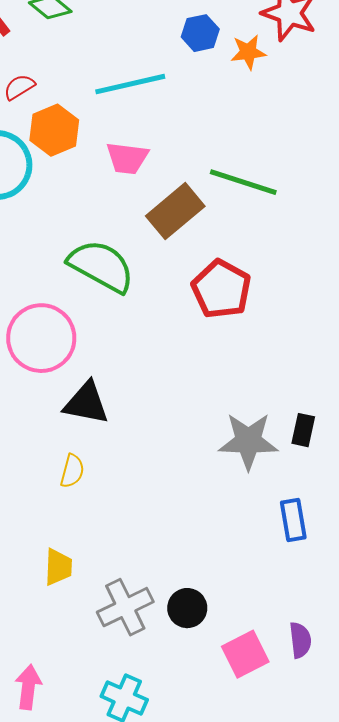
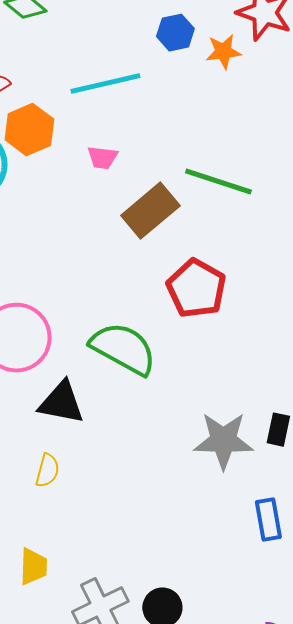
pink trapezoid: (127, 158) -> (102, 158), size x0.7
green semicircle: (101, 266) -> (123, 349), moved

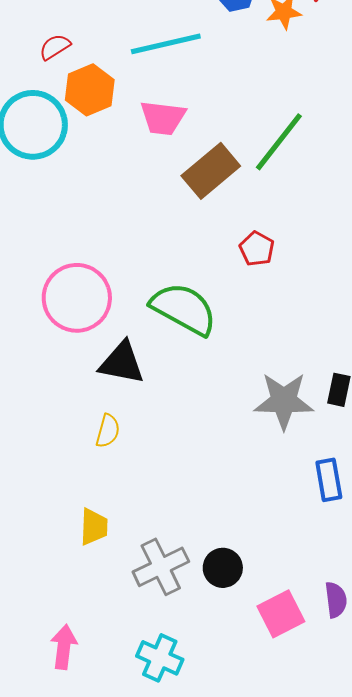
pink trapezoid: (102, 158) -> (163, 118), size x1.5
green line: (218, 182) -> (279, 142), turned -70
red pentagon: (196, 289) -> (257, 249), size x0.6

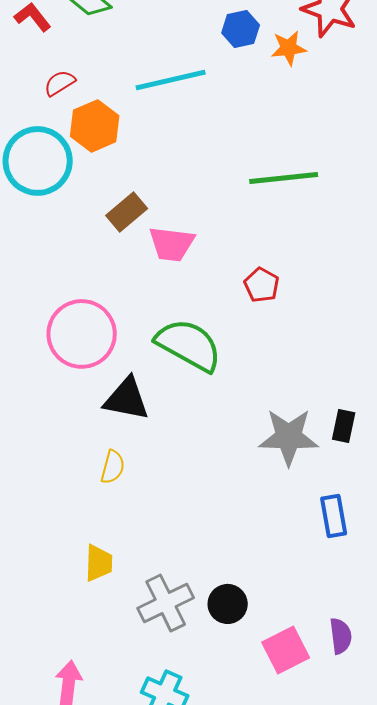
pink trapezoid: (163, 118) -> (172, 244), moved
green line: (279, 142) -> (284, 178), turned 46
brown rectangle: (211, 171) -> (127, 212), moved, size x0.7

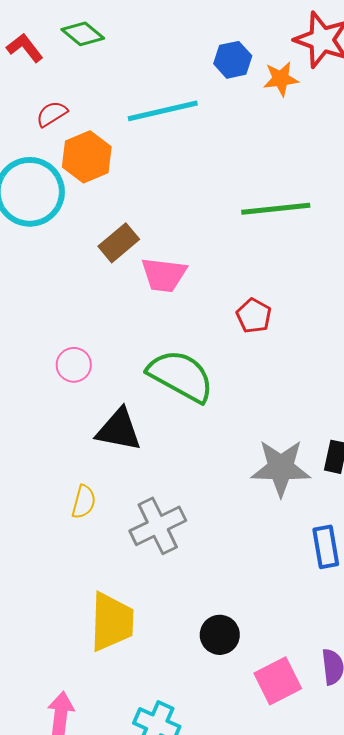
pink circle: (82, 334) -> (74, 365), size x0.5
yellow semicircle: (113, 467) -> (84, 502), moved
yellow trapezoid: (99, 563) -> (112, 622), moved, size x1.6
gray cross: (166, 603) -> (158, 526), moved

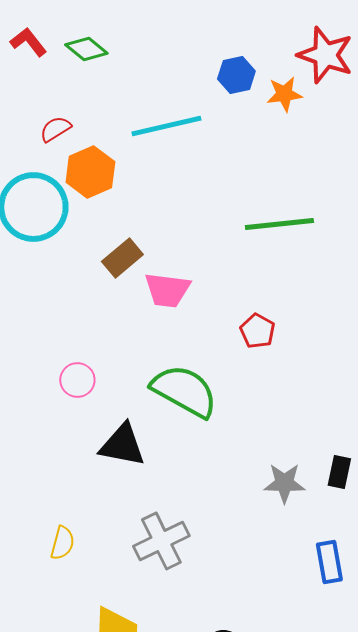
red L-shape: (25, 48) -> (28, 42), moved
gray star: (281, 468) -> (284, 483), size x0.7
yellow semicircle: (84, 502) -> (62, 543), moved

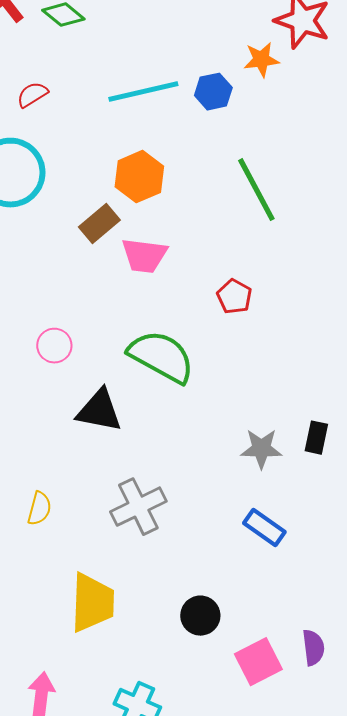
blue hexagon: (236, 75) -> (213, 92), moved
orange hexagon: (90, 172) -> (139, 177), moved
green line: (279, 224) -> (256, 190), turned 68
blue rectangle: (329, 562) -> (264, 528), moved, turned -45

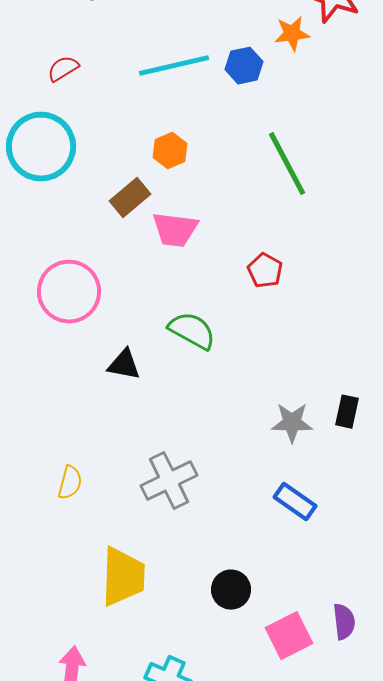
orange hexagon: (139, 177) -> (170, 151), size x0.7
pink circle: (54, 346) -> (69, 292), moved, size x1.8
green semicircle: (161, 357) -> (192, 331), size x0.7
black triangle: (99, 411) -> (124, 365), moved, size x0.7

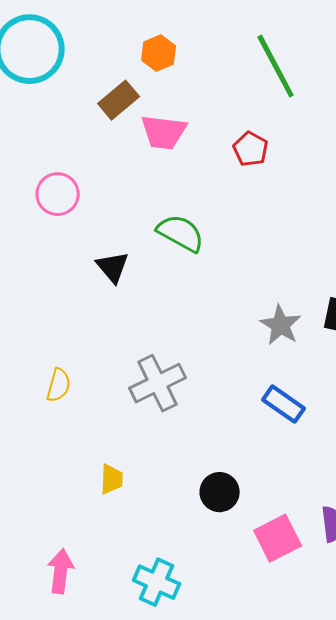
red pentagon: (265, 271) -> (251, 149), moved
pink circle: (69, 292) -> (58, 194), size x0.7
black triangle: (124, 365) -> (113, 267), turned 39
gray star: (292, 423) -> (281, 325), turned 30
yellow trapezoid: (123, 577) -> (112, 479), size x0.5

